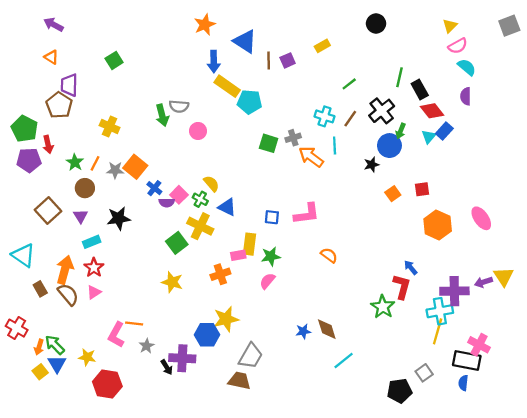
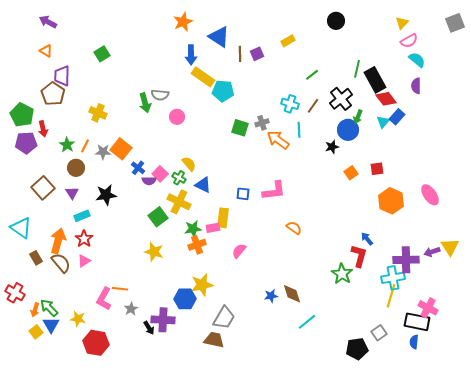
black rectangle: (420, 90) -> (375, 80), size x1.4
green star: (271, 256) -> (193, 229), moved

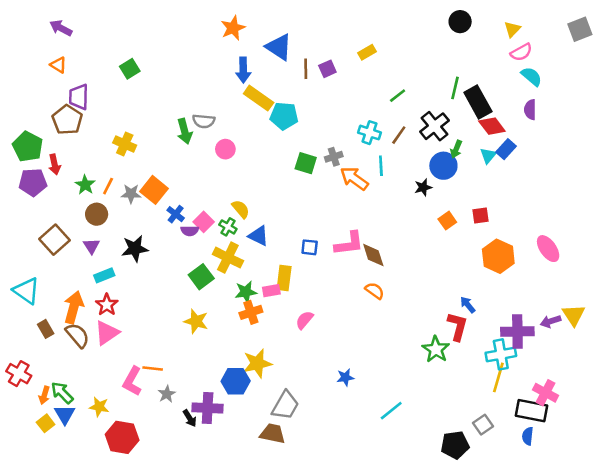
black circle: (336, 21) -> (460, 22), moved
pink triangle: (84, 261) -> (107, 333), size x1.5
brown diamond: (292, 294) -> (373, 255), moved

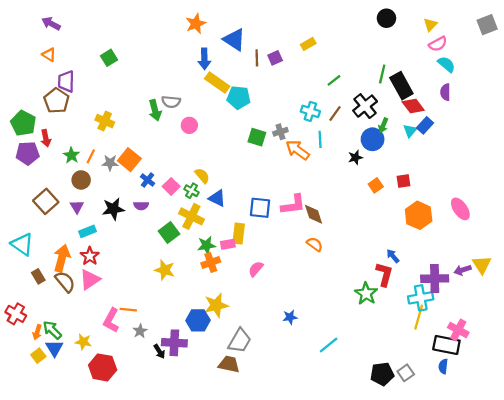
purple semicircle: (190, 231) -> (141, 206), moved
blue square: (310, 247) -> (260, 208), size x1.5
gray square: (483, 425) -> (406, 373), moved

